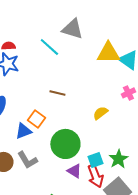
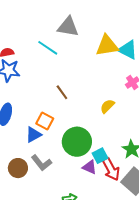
brown line: (57, 93) -> (62, 92), turned 49
cyan square: (95, 160) -> (100, 156), moved

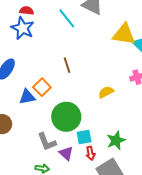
gray L-shape: (41, 163) -> (47, 142), moved
purple triangle: (90, 167) -> (66, 153), moved
red arrow: (111, 169) -> (90, 153), size x0.6

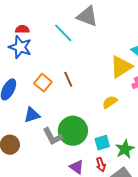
yellow triangle: (124, 34) -> (121, 67), moved, turned -35
orange square: (42, 87) -> (43, 83), moved
cyan square: (84, 137) -> (102, 143), moved
gray L-shape: (47, 142) -> (52, 136), moved

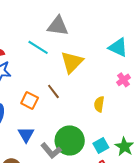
yellow triangle: (121, 67) -> (72, 62), moved
yellow semicircle: (110, 102) -> (99, 104), turned -35
blue triangle: (32, 115) -> (26, 135), turned -30

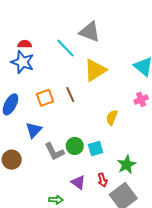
orange square: (30, 101) -> (45, 98), turned 30
green circle: (70, 140) -> (75, 146), size x0.6
cyan square: (101, 145) -> (96, 148), moved

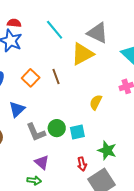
gray triangle: (90, 32) -> (98, 33), moved
orange square: (45, 98) -> (31, 78), turned -30
green star: (127, 165) -> (107, 150), turned -30
purple triangle: (78, 182) -> (42, 162), moved

